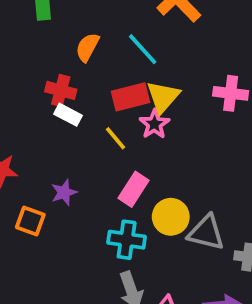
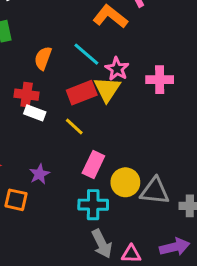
pink star: (154, 124) -> (117, 69), moved

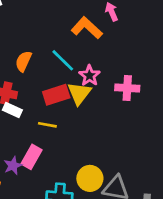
yellow line: (74, 126) -> (47, 125), turned -36
pink rectangle: (93, 165) -> (31, 157), moved

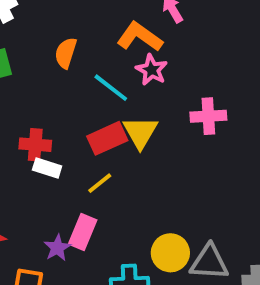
orange semicircle: (23, 61) -> (66, 53), moved
pink star: (89, 76) -> (152, 70), moved
yellow line: (47, 125) -> (100, 183), turned -42

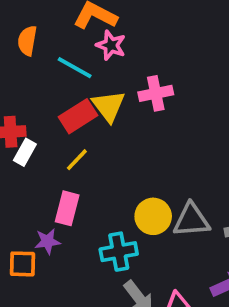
pink cross: (208, 116) -> (156, 93), moved
white rectangle: (47, 168) -> (25, 152), turned -70
purple star: (57, 248) -> (47, 241), moved, turned 30

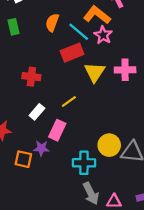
cyan line: (75, 68) -> (79, 32), moved
red rectangle: (78, 116) -> (72, 53), moved
white rectangle: (25, 152) -> (37, 112), moved

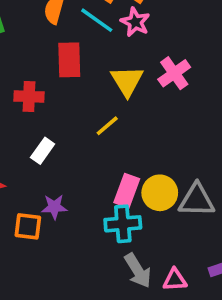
red rectangle: (72, 53) -> (69, 60), moved, turned -65
pink cross: (125, 70) -> (174, 73), turned -30
yellow line: (69, 101) -> (107, 126), moved
pink rectangle: (57, 130) -> (127, 191), moved

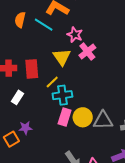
pink star: (135, 22) -> (75, 35), moved
red rectangle: (69, 60) -> (32, 69), moved
cyan cross: (123, 224) -> (62, 95), moved
orange square: (28, 226) -> (11, 139), turned -35

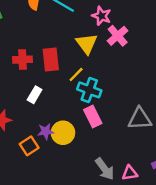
cyan cross: (62, 95) -> (89, 90), turned 30
pink rectangle: (65, 117) -> (93, 116), turned -42
yellow circle: (83, 117) -> (63, 133), moved

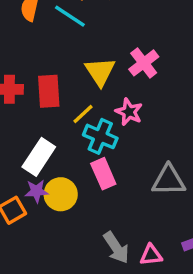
pink star: (101, 16) -> (129, 112), moved
white rectangle: (35, 95) -> (39, 157), moved, size x1.5

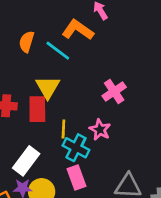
yellow triangle: (100, 72) -> (48, 87), moved
yellow line: (83, 114) -> (63, 129), turned -48

